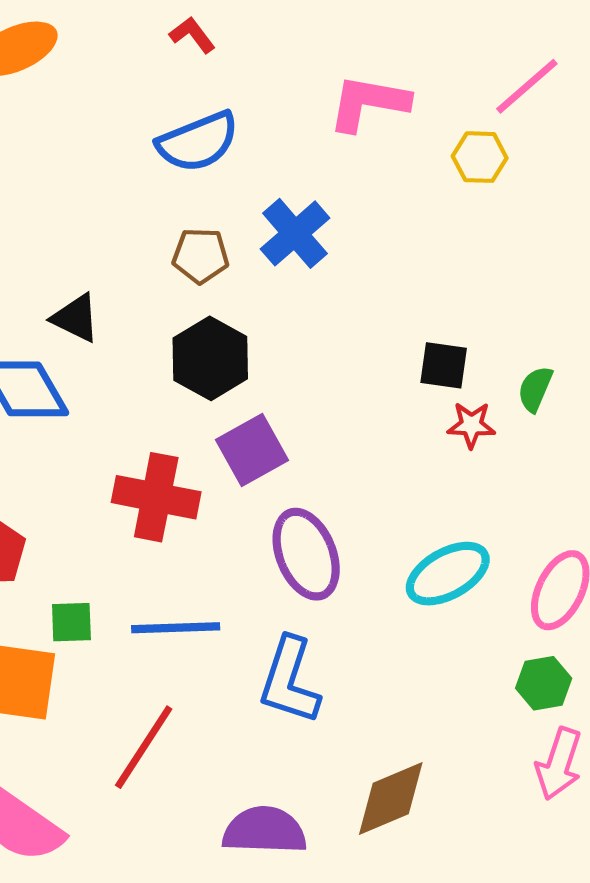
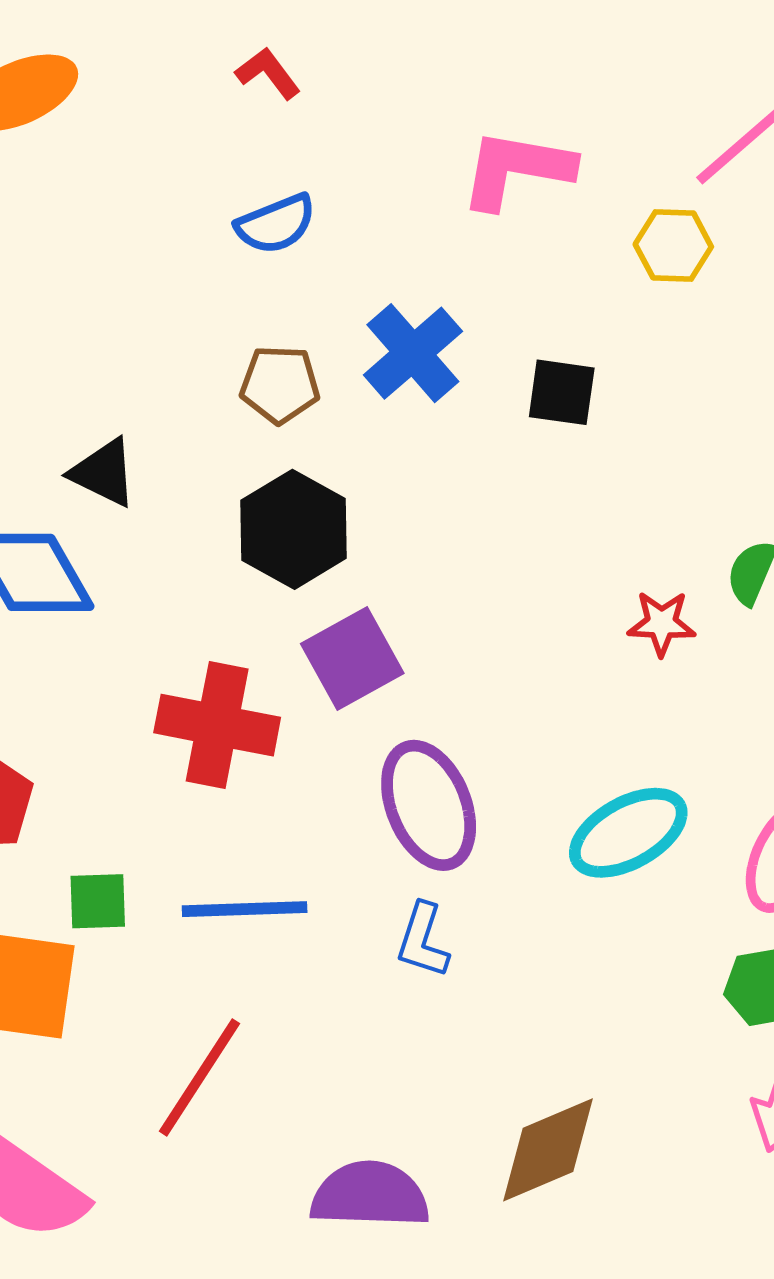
blue semicircle: (198, 142) -> (276, 224), size x0.7
black square: (444, 365) -> (562, 392), moved
blue L-shape: (289, 680) -> (423, 940), moved, size x0.6

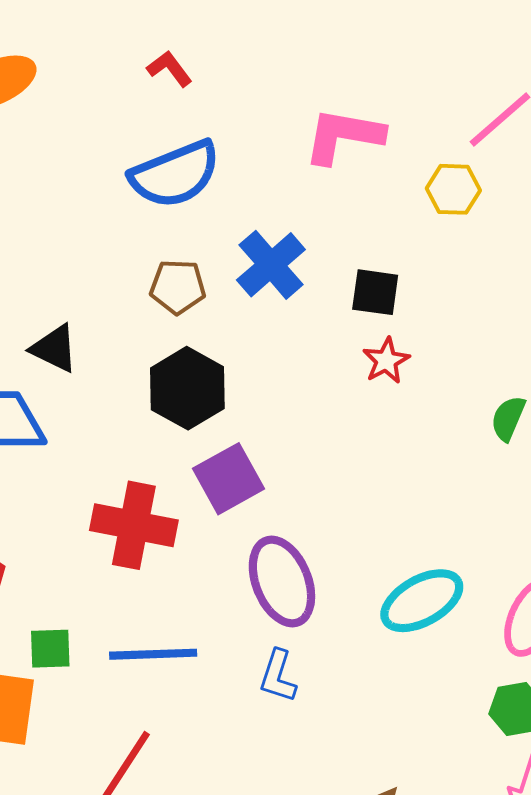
blue semicircle: (276, 224) -> (175, 174), size x1.6
red star: (662, 623) -> (386, 361), moved, turned -30

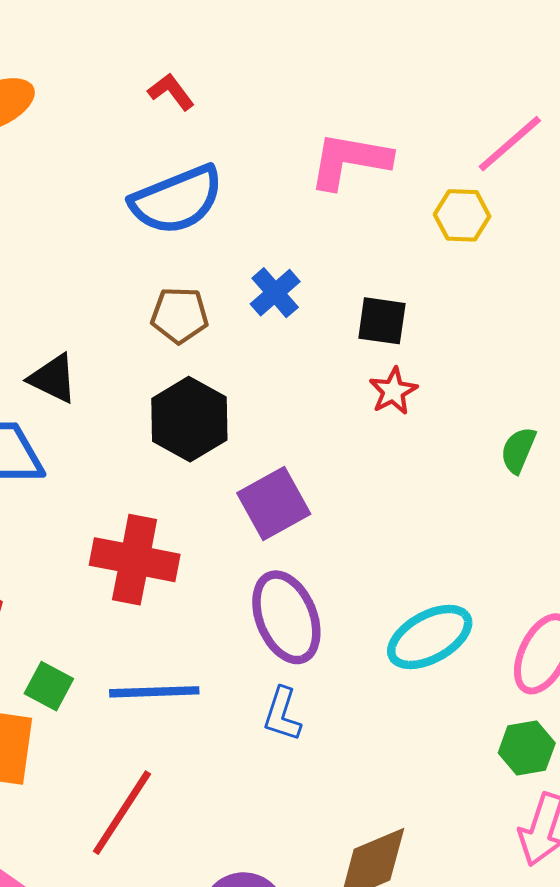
blue cross: (271, 265) -> (275, 293), size x0.7
purple square: (228, 479) -> (274, 503), moved
green square: (50, 649) -> (49, 686), turned 30

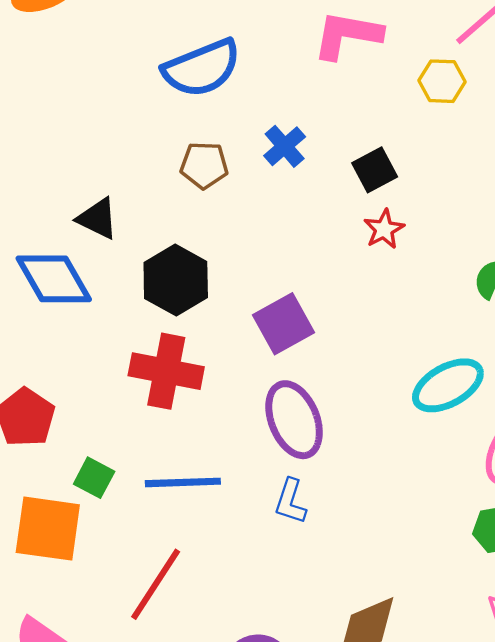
black square: (382, 321) -> (375, 170), turned -36
black hexagon: (189, 419) -> (176, 280), moved
cyan ellipse: (430, 637) -> (448, 385), moved

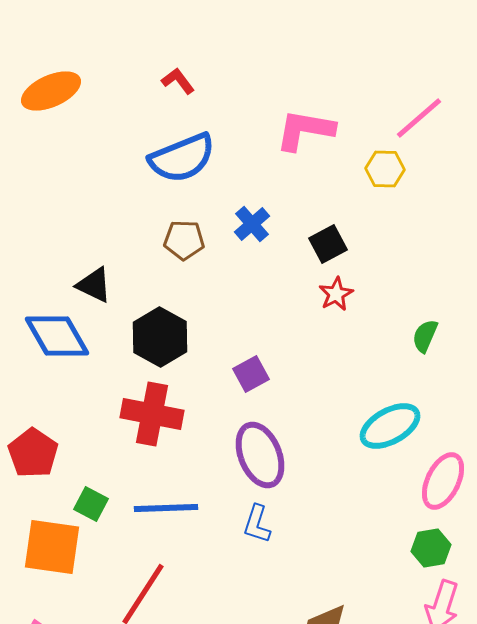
purple square: (283, 324) -> (251, 374), size x0.7

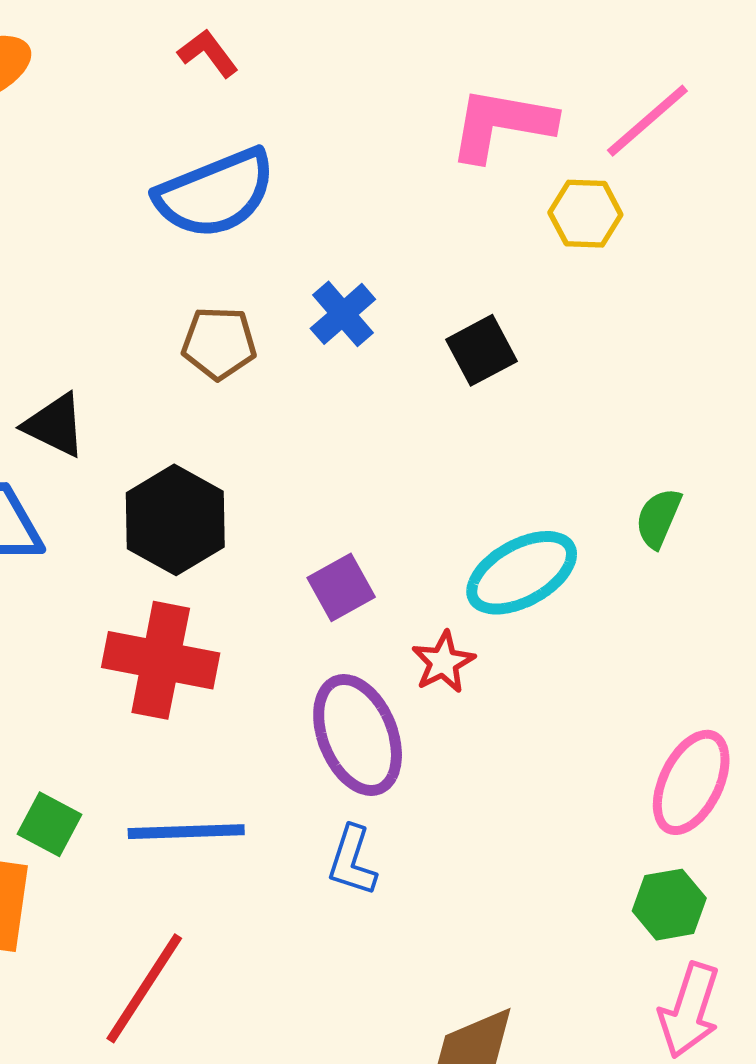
pink L-shape: (305, 130) -> (502, 124), moved
red star: (336, 294) -> (443, 662), moved
cyan ellipse: (390, 426) -> (522, 573), moved

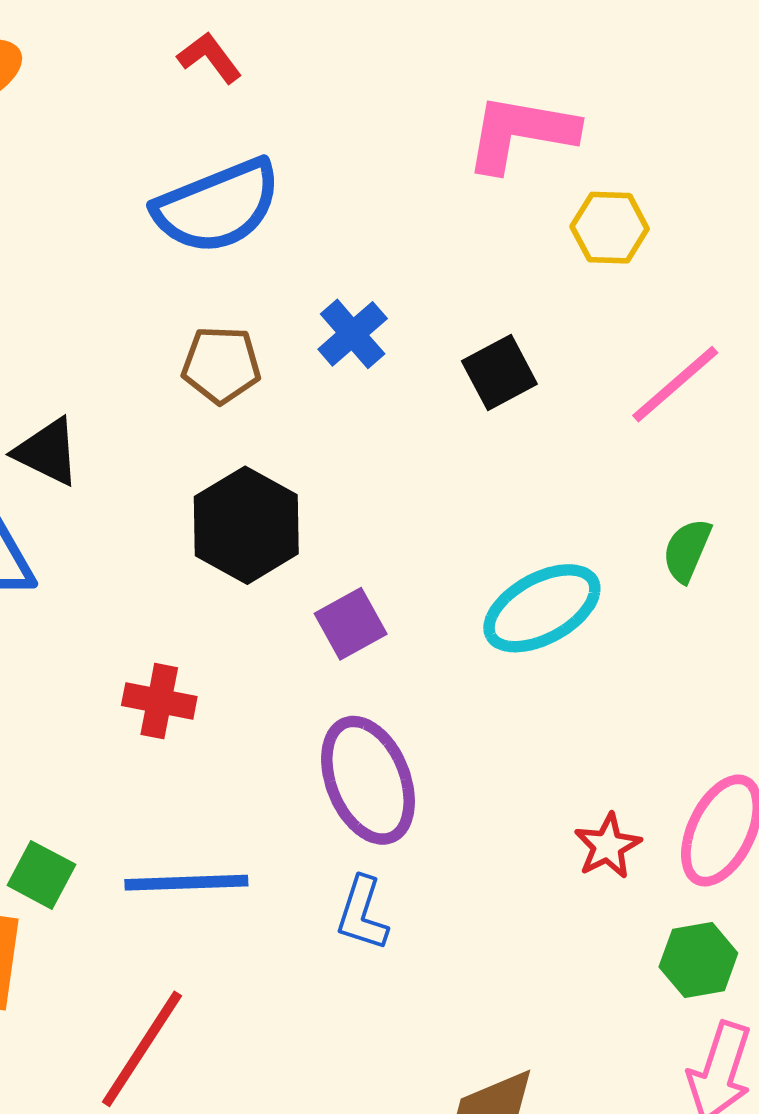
pink line: (647, 121) -> (675, 384), moved
black hexagon: (175, 520) -> (246, 525), moved
red cross: (161, 660) -> (159, 701), size x0.6
red star: (443, 662) -> (608, 846), moved

